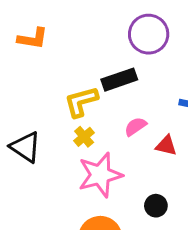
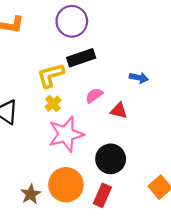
purple circle: (149, 34) -> (72, 21), moved
black circle: (156, 206) -> (111, 159), size x1.6

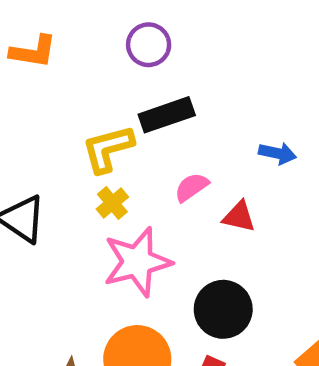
purple circle: (72, 21) -> (149, 45), size x0.7

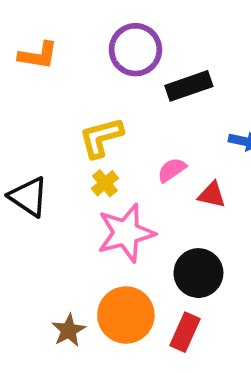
purple circle: (149, 45) -> (135, 50), size x1.4
black rectangle: (167, 115) -> (189, 86), moved

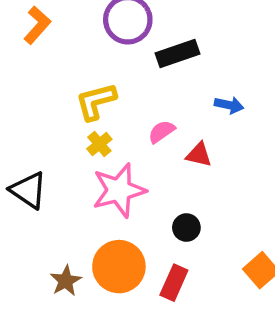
orange L-shape: (38, 55) -> (37, 25), turned -57
black triangle: (29, 197) -> (28, 190), moved
black circle: (198, 273) -> (186, 228), size x0.6

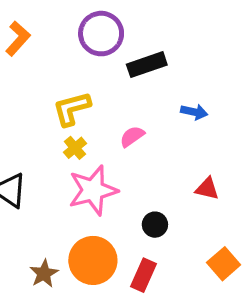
red triangle: (199, 155) -> (207, 189), moved

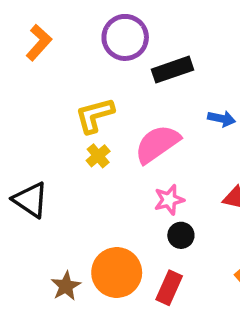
pink semicircle: (132, 136) -> (157, 144), size x1.8
pink star: (93, 190) -> (169, 200), moved, size x0.6

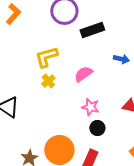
pink semicircle: (157, 144) -> (83, 74), size x0.7
pink star: (169, 200) -> (90, 107), turned 30

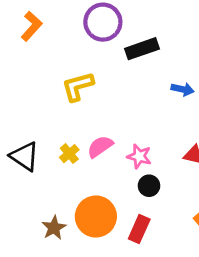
pink semicircle: (83, 74) -> (100, 147), moved
yellow cross: (48, 81) -> (69, 154), moved

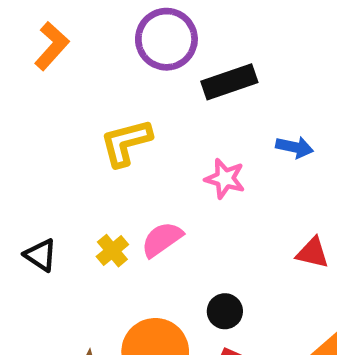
black triangle: (25, 156) -> (40, 255), size x0.7
pink star: (139, 156) -> (225, 179), moved
black circle: (149, 186) -> (225, 311), moved

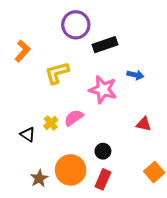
orange L-shape: (52, 46) -> (23, 51), moved
pink star: (225, 179) -> (103, 90), size x1.5
black triangle: (40, 255) -> (28, 134), moved

